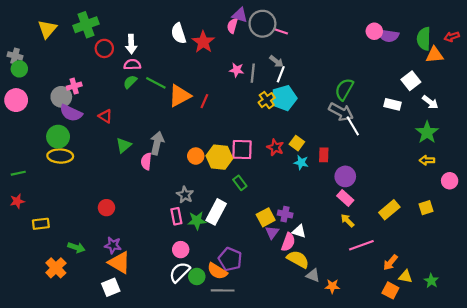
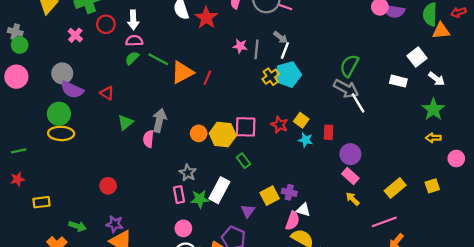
pink cross: (74, 86) -> (75, 35), moved, turned -32
purple triangle: (272, 232) -> (248, 211), moved
pink line: (361, 245) -> (384, 222), moved

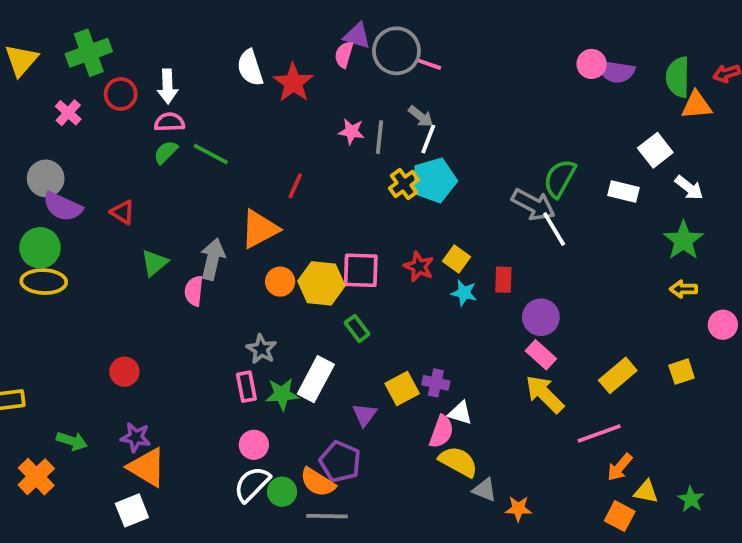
green semicircle: (349, 66) -> (560, 178), moved
orange triangle: (182, 72) -> (259, 229), moved
yellow arrow: (353, 199) -> (545, 394), size x1.6

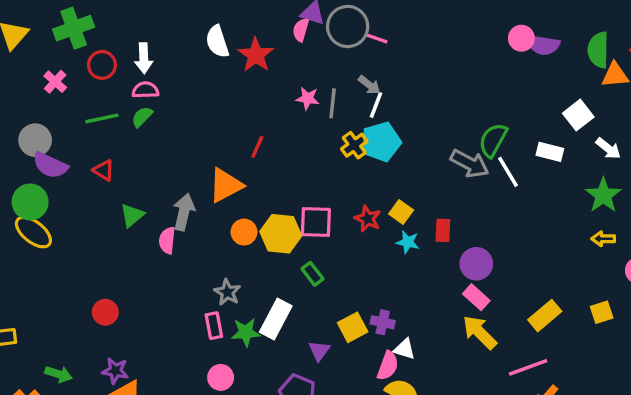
green line: (211, 154) -> (102, 118), moved, turned -40
white line: (554, 229) -> (508, 172), moved
yellow ellipse: (44, 282) -> (33, 232), turned 36

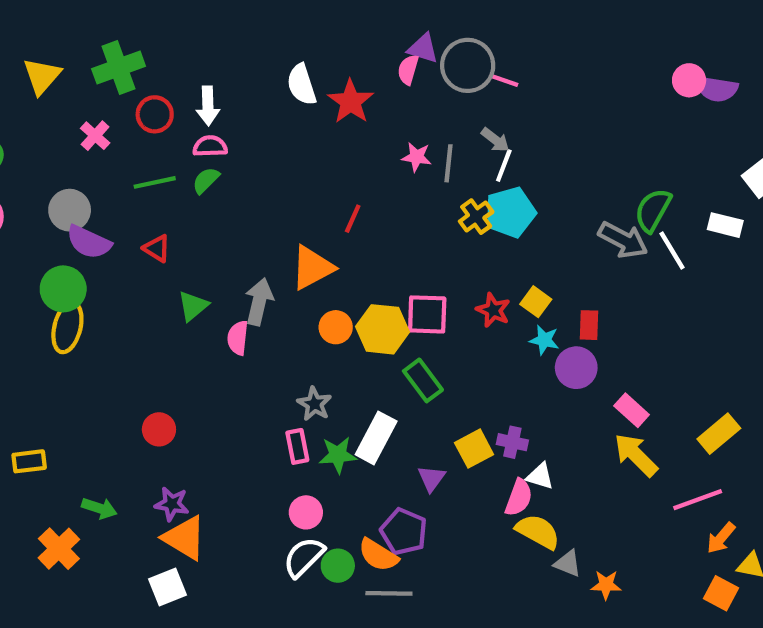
yellow ellipse: (33, 232) -> (67, 327), turned 66
purple circle: (476, 264) -> (576, 368), moved
green rectangle: (313, 274) -> (423, 380), size x1.4

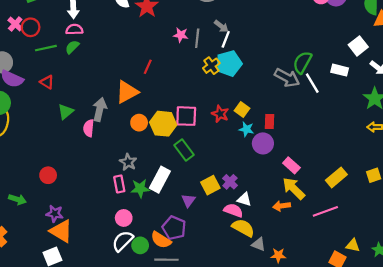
red circle: (155, 114) -> (31, 27), moved
purple cross: (512, 442) -> (230, 182), turned 32
pink semicircle: (519, 498) -> (233, 210), turned -90
green arrow: (99, 508) -> (17, 199), moved
orange arrow: (721, 538) -> (282, 206), moved, turned 42

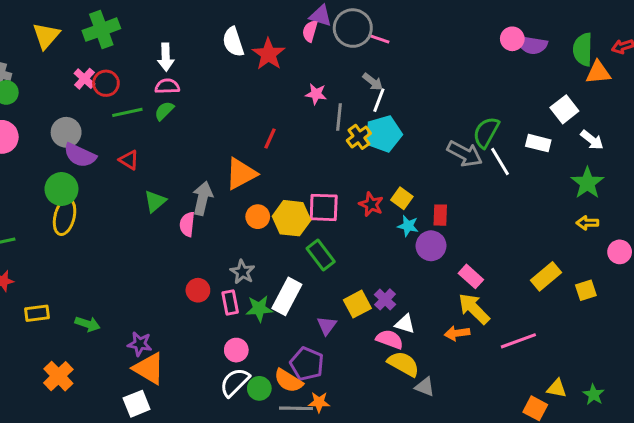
gray line: (197, 38) -> (339, 117), moved
red circle: (48, 175) -> (198, 290), moved
yellow rectangle: (336, 177) -> (546, 276), moved
orange star: (278, 255) -> (319, 402), moved

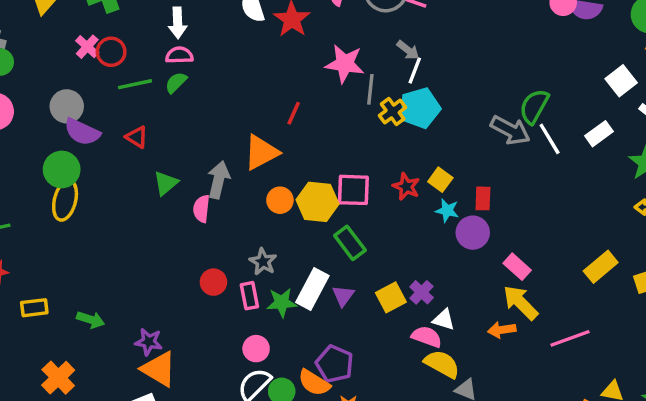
pink star: (316, 94) -> (345, 64), size x1.6
white rectangle: (538, 143) -> (599, 134), moved, turned -50
purple triangle: (327, 326) -> (343, 296), moved

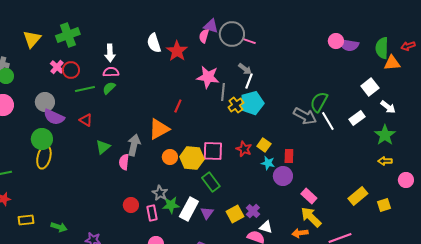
green star: (282, 303) -> (171, 205), moved

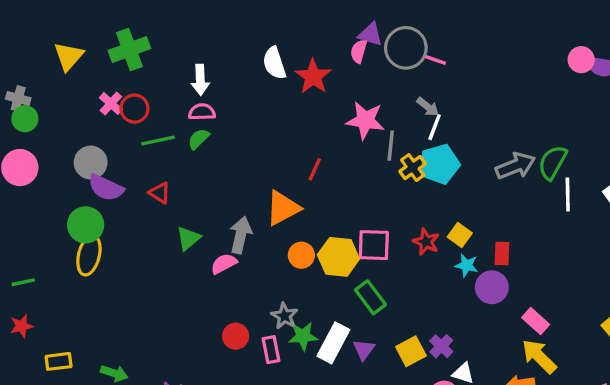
gray arrow: (305, 116) -> (515, 166), moved, turned -50
white line: (328, 121) -> (568, 195), turned 30
pink semicircle: (124, 162) -> (224, 264), turned 56

